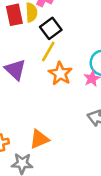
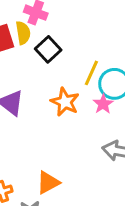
yellow line: (48, 52) -> (91, 73), moved

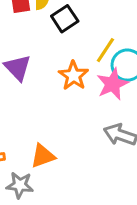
pink star: (103, 104) -> (113, 84), size x1.5

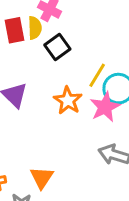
orange triangle: (43, 156) -> (42, 178), turned -35

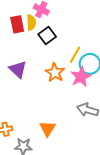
orange triangle: (42, 178) -> (47, 129), moved

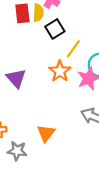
yellow line: (75, 55) -> (73, 49), moved
purple triangle: (18, 69) -> (16, 78), moved

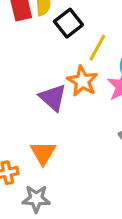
purple triangle: (16, 78) -> (53, 98), moved
orange triangle: (46, 133) -> (43, 153), moved

